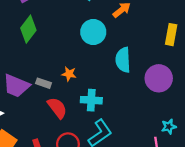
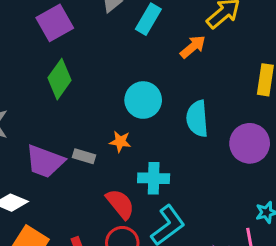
cyan circle: (93, 32) -> (143, 100), moved
red semicircle: (57, 108) -> (120, 204), moved

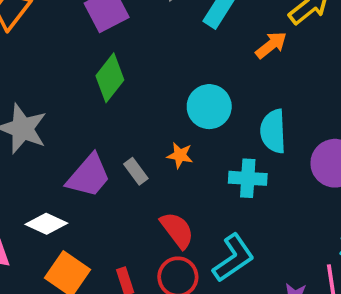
gray rectangle: (84, 156) -> (136, 171), turned 35
purple trapezoid: (45, 161) -> (89, 176), turned -72
cyan cross: (154, 178) -> (248, 178), moved

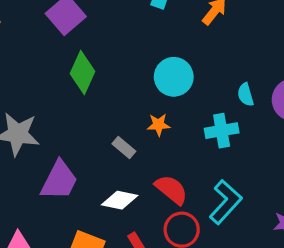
cyan semicircle: (273, 131) -> (246, 95), moved, size x0.6
purple trapezoid: (89, 176) -> (59, 180), moved
white diamond: (46, 224) -> (120, 200), moved

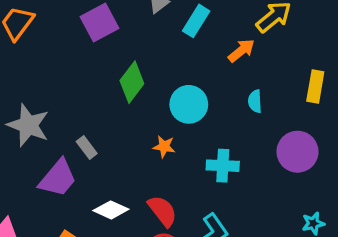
green diamond: (82, 72) -> (132, 82), moved
cyan semicircle: (246, 95) -> (255, 101), moved
gray rectangle: (124, 147) -> (87, 147), moved

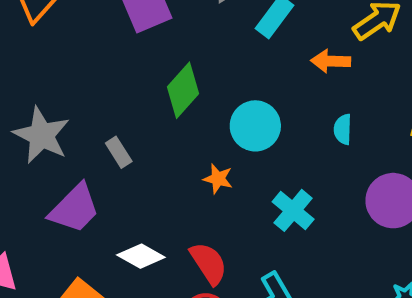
orange arrow: (241, 51) -> (331, 61), turned -144
gray rectangle: (87, 147) -> (119, 152), moved
cyan cross: (223, 166) -> (293, 210), turned 32

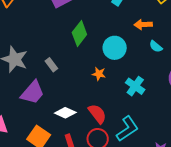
orange arrow: (331, 61) -> (143, 25), moved
cyan semicircle: (343, 129) -> (156, 46), turned -48

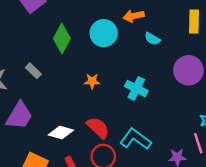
cyan circle: (115, 48) -> (104, 33), moved
gray rectangle: (51, 65) -> (33, 71), moved
cyan L-shape: (127, 129) -> (136, 139), turned -100

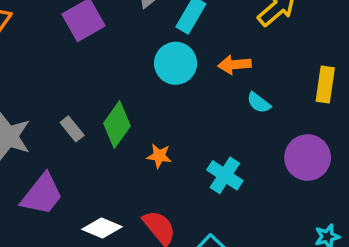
cyan circle: (104, 33) -> (176, 63), moved
green diamond: (62, 39) -> (117, 125), moved

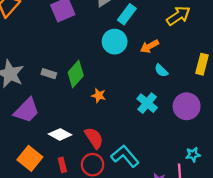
orange arrow: (235, 65) -> (149, 46), turned -30
gray rectangle: (72, 129) -> (49, 74), turned -40
cyan cross: (225, 175) -> (147, 103), moved

